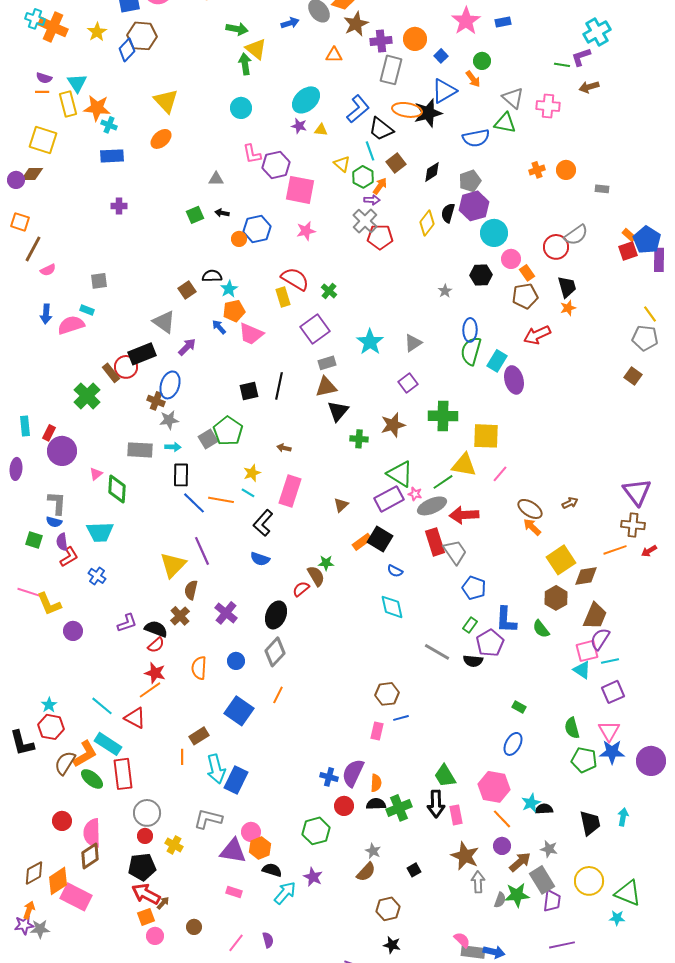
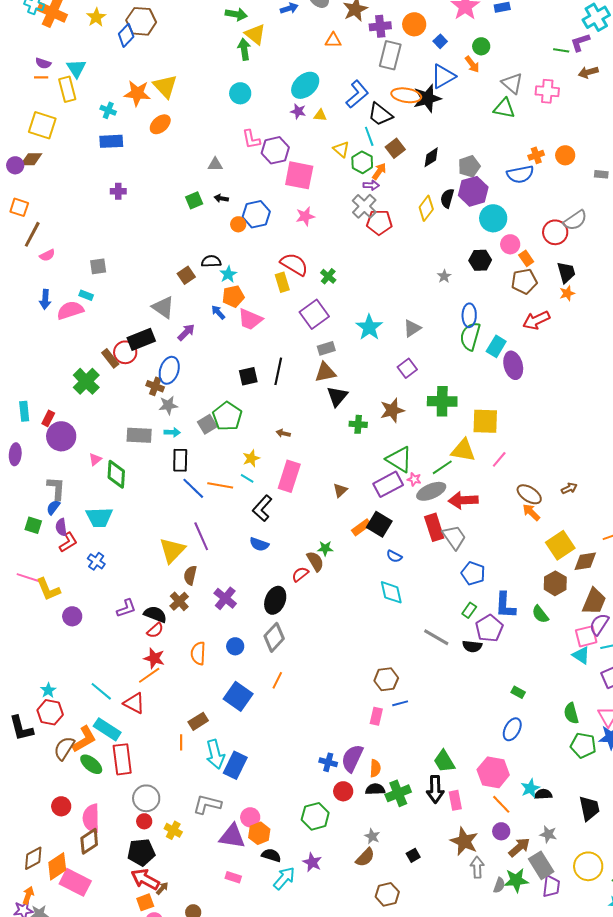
orange star: (97, 108) -> (137, 93), moved
blue semicircle: (476, 138) -> (520, 174), moved
blue semicircle: (54, 522) -> (53, 507), turned 112

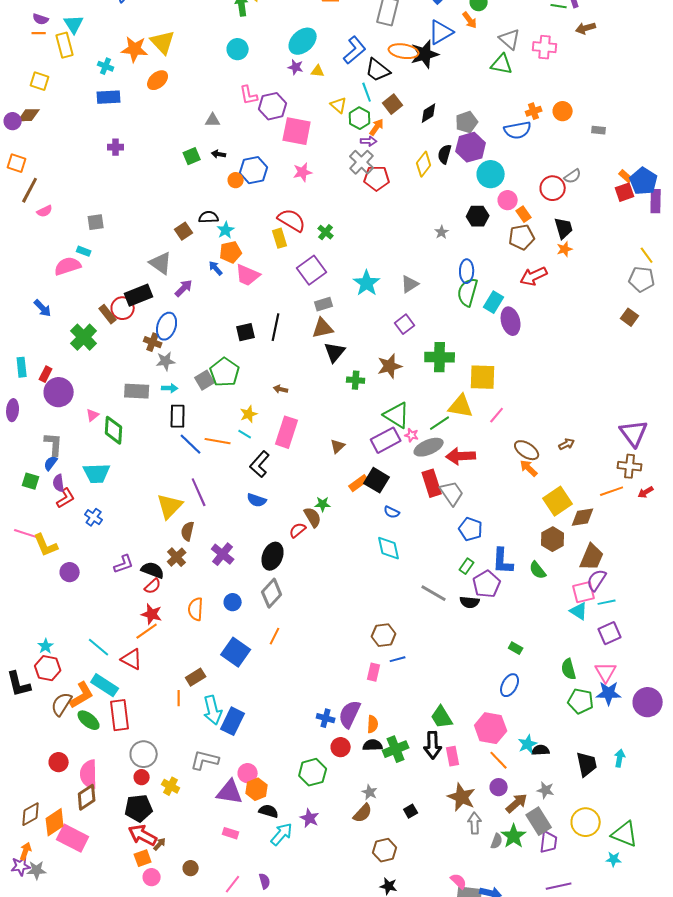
yellow square: (42, 125) -> (40, 81), size x0.7
gray semicircle: (575, 220) -> (573, 176), size x0.7
blue arrow: (45, 299) -> (43, 308), moved, turned -48
green star: (516, 880) -> (514, 836), turned -30

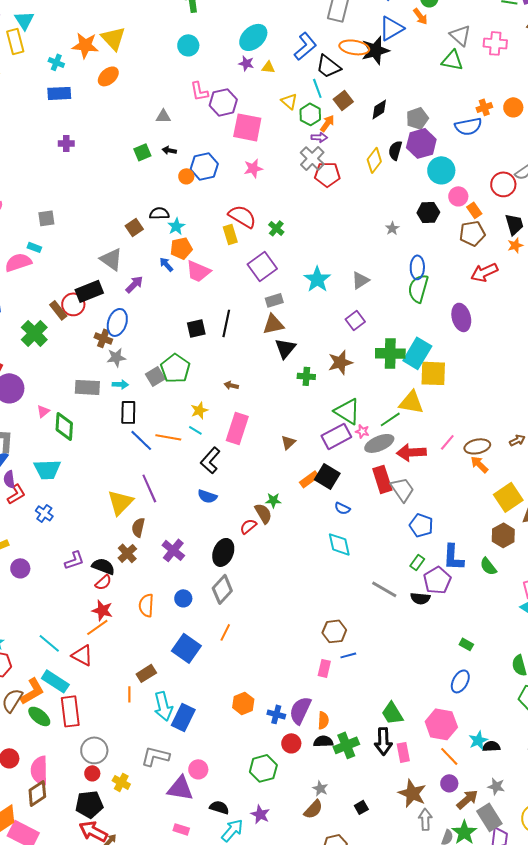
cyan rectangle: (494, 302) -> (417, 353), moved, size x1.4
pink line: (497, 415) -> (447, 442), moved
brown ellipse: (527, 450) -> (477, 446), turned -45
orange hexagon: (257, 789) -> (243, 703), moved

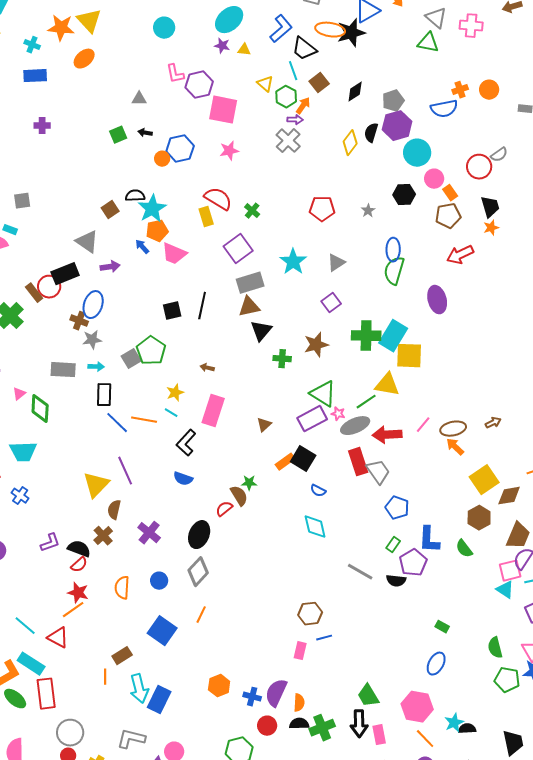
red pentagon: (327, 174) -> (322, 209), moved
cyan star: (176, 226) -> (152, 209), size x1.6
purple arrow: (134, 284) -> (110, 267), turned 36
gray rectangle: (274, 300) -> (250, 283), size x1.5

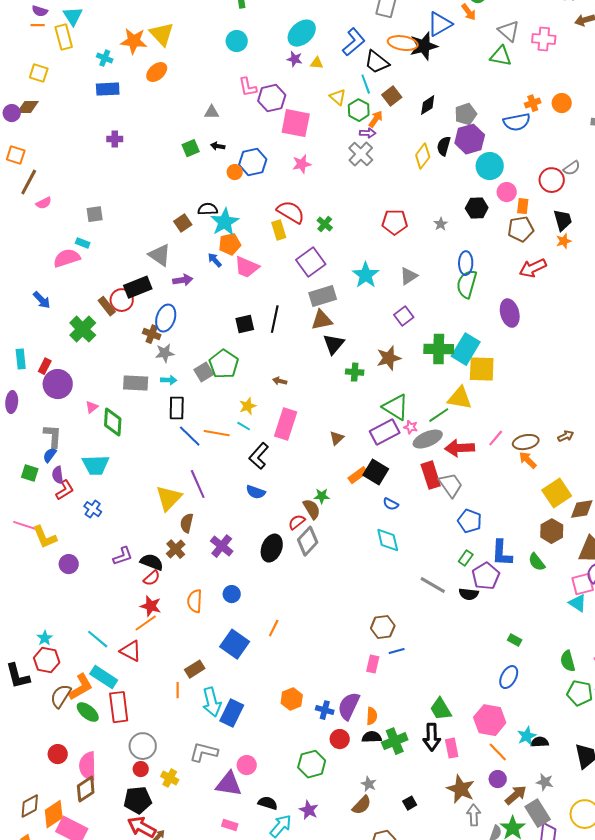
orange rectangle: (450, 193) -> (523, 206), turned 42
gray diamond: (198, 572) -> (308, 541), moved

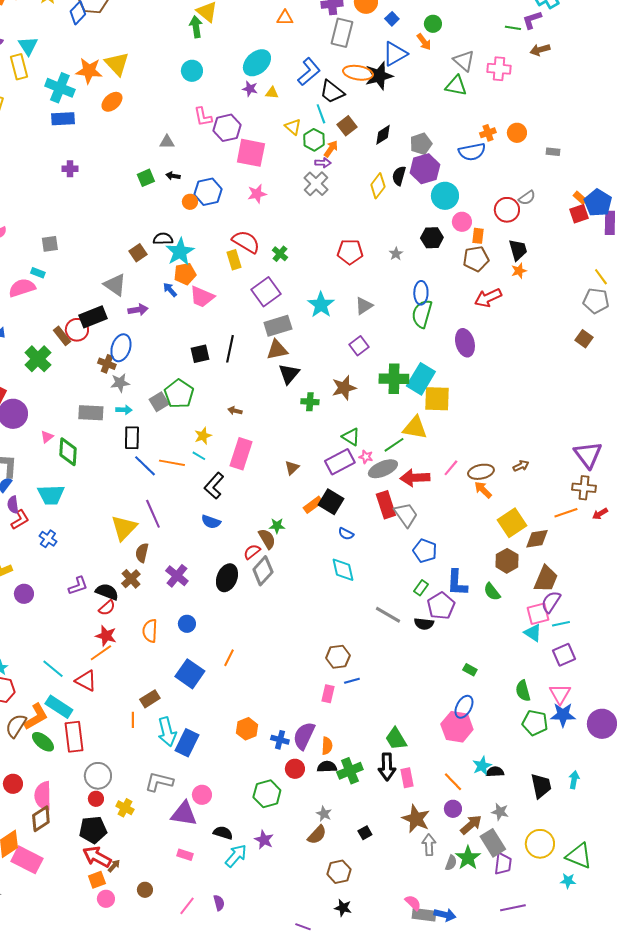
cyan cross: (105, 58) -> (60, 88), size x1.8
green triangle: (396, 407) -> (351, 437), size x0.7
pink hexagon: (490, 720) -> (457, 727), moved

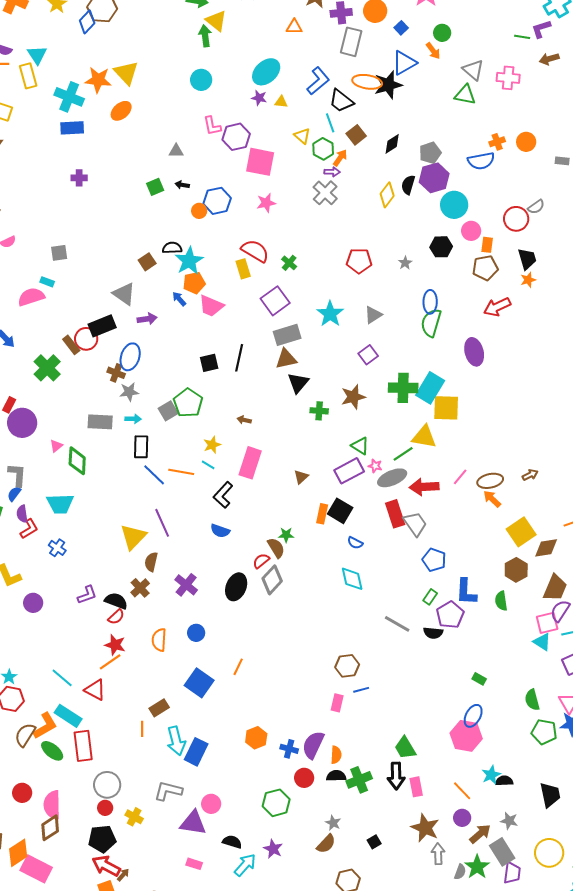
orange rectangle: (313, 505) -> (322, 514), turned -42
green semicircle: (492, 592) -> (501, 601), turned 30

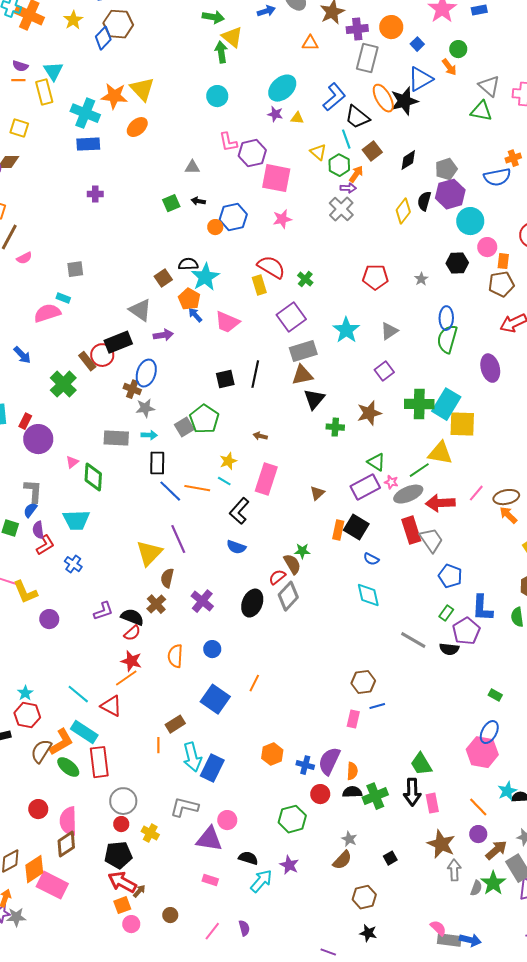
orange ellipse: (367, 82) -> (383, 98), turned 52
orange pentagon: (194, 283) -> (189, 299), moved, turned -30

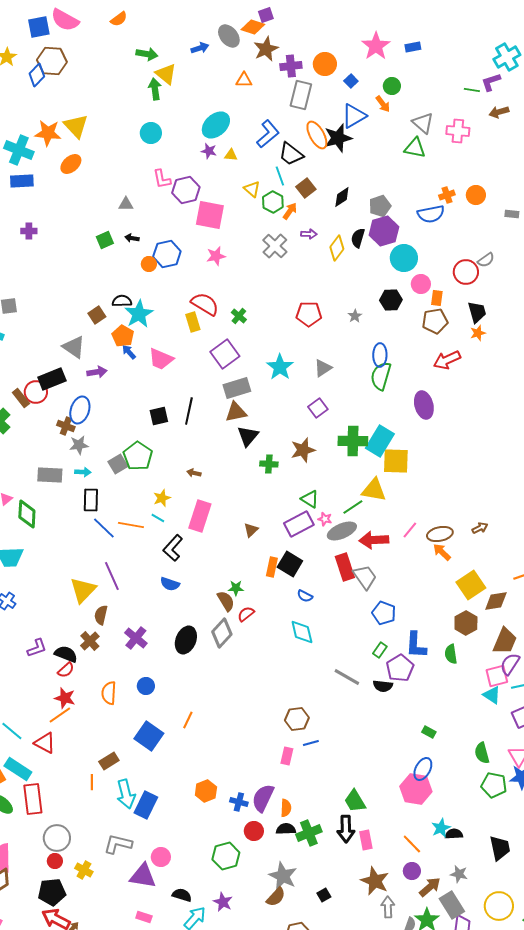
purple arrow: (348, 188) -> (309, 234), moved
red semicircle: (277, 577) -> (246, 614), moved
gray star: (349, 839) -> (283, 876), size x1.8

